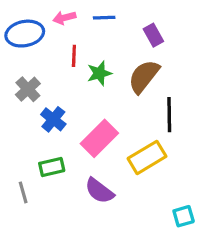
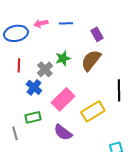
red line: (74, 56) -> (19, 65), moved
gray cross: (28, 89) -> (45, 69), moved
black line: (169, 115) -> (119, 90), moved

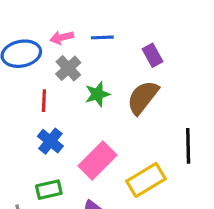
red line: (19, 65) -> (44, 101), moved
gray cross: (45, 69) -> (68, 68), moved

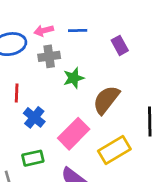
gray cross: (68, 68) -> (49, 56), turned 35
brown semicircle: (143, 97) -> (106, 100), moved
red line: (44, 101) -> (17, 93), moved

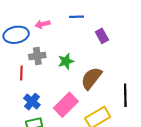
blue line: (78, 31) -> (77, 17), moved
gray cross: (49, 56) -> (37, 56), moved
blue cross: (34, 117) -> (32, 102), moved

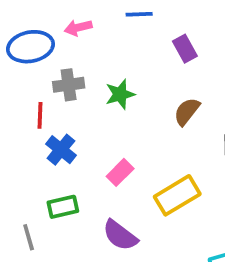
brown semicircle: (91, 78) -> (187, 111), moved, size x0.7
blue cross: (32, 102) -> (61, 150), moved
pink rectangle: (66, 105) -> (120, 172), size x0.6

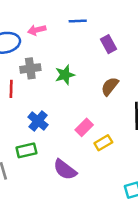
blue cross: (61, 150) -> (38, 121), moved
pink rectangle: (120, 172) -> (84, 127), moved
yellow rectangle: (177, 195) -> (103, 143), size x0.6

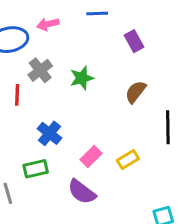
gray cross: (30, 68) -> (40, 70), turned -30
pink rectangle: (84, 127) -> (91, 156), moved

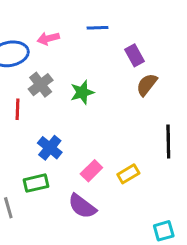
brown semicircle: (136, 92) -> (147, 85), moved

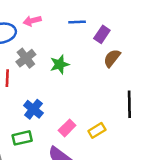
blue line: (98, 28) -> (77, 22), moved
purple rectangle: (134, 55) -> (102, 34), turned 63

